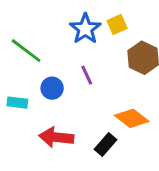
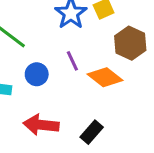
orange diamond: (132, 118) -> (105, 77), moved

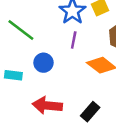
purple line: (72, 61) -> (74, 40), moved, turned 36

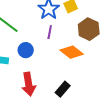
red arrow: (47, 105) -> (29, 84), turned -105

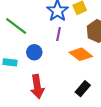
black rectangle: (63, 89) -> (83, 89), moved

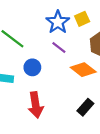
purple line: (58, 34) -> (59, 48), turned -64

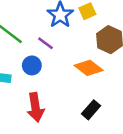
purple line: (59, 48) -> (45, 43), moved

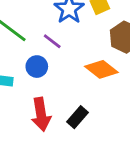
black rectangle: (91, 110) -> (77, 117), moved

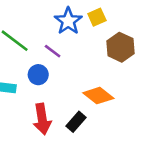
orange diamond: (101, 69) -> (98, 96), moved

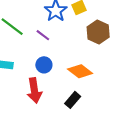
blue circle: (38, 75) -> (44, 65), moved
black rectangle: (76, 122) -> (73, 100), moved

